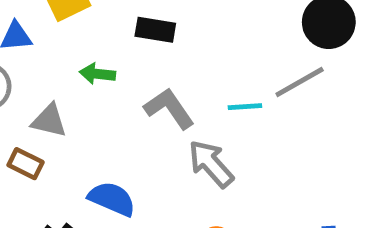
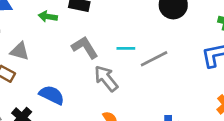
green arrow: (97, 74) -> (48, 17), moved
gray line: (300, 82) -> (154, 59), moved

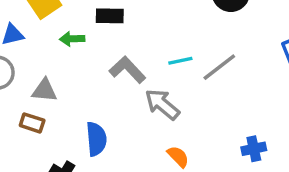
blue semicircle: (52, 95) -> (96, 139), turned 70

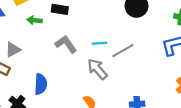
gray triangle: (44, 90) -> (13, 50), turned -42
gray arrow: (162, 104) -> (97, 69), moved

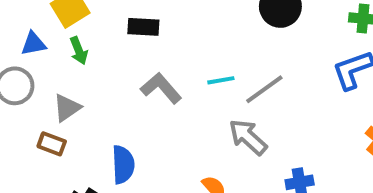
green arrow: (35, 20) -> (79, 51), moved, turned -112
gray arrow: (97, 69) -> (248, 137), moved

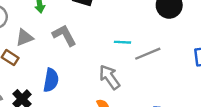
gray L-shape: (161, 88) -> (64, 35), moved
gray arrow: (248, 137) -> (109, 77), moved

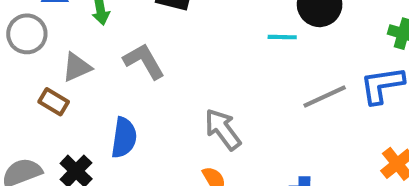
cyan line: (122, 42) -> (282, 37), moved
gray line: (148, 54) -> (325, 96), moved

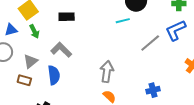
gray arrow: (223, 129) -> (107, 71), turned 60
blue semicircle: (124, 138) -> (54, 75), moved

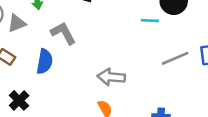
gray triangle: (31, 61) -> (17, 23), moved
gray arrow: (107, 71) -> (111, 77), turned -110

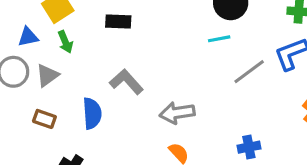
cyan line: (150, 21) -> (219, 39), moved
gray L-shape: (63, 33) -> (126, 82), moved

